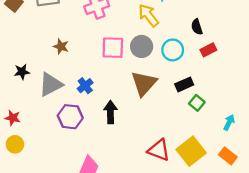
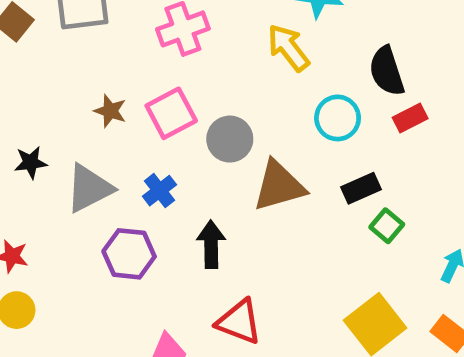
black semicircle: (197, 27) -> (387, 71), size x1.5
gray circle: (142, 46) -> (230, 139), moved
pink square: (113, 48) -> (171, 113), moved, turned -30
brown triangle: (144, 83) -> (279, 186), turned 32
red triangle: (159, 150) -> (239, 322), moved

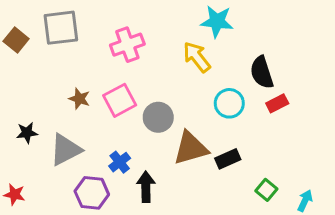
black rectangle: (361, 188) -> (228, 159), moved
blue cross: (159, 191) -> (120, 162), moved
green square: (387, 226) -> (266, 190), moved

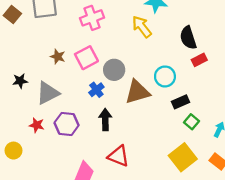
cyan circle: (229, 103) -> (165, 76), moved
black rectangle: (228, 159) -> (180, 102), moved
blue cross: (120, 162) -> (96, 90), moved
red star: (15, 195) -> (37, 125), moved

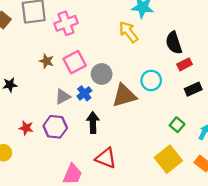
pink cross: (92, 18) -> (66, 23), moved
gray triangle: (48, 93) -> (63, 97), moved, size x0.7
black rectangle: (180, 102) -> (193, 89), moved

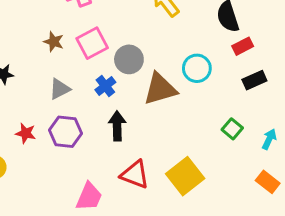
gray triangle: (63, 97) -> (60, 89), moved
yellow square: (168, 159) -> (185, 176), moved

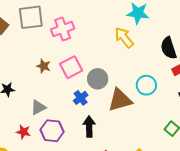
gray triangle: (60, 89) -> (38, 107), moved

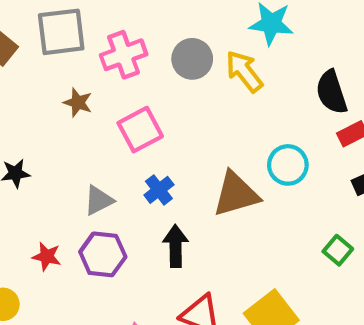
brown star: (44, 66) -> (78, 103), moved
gray circle: (98, 79) -> (192, 59), moved
gray triangle: (38, 107) -> (99, 200), moved

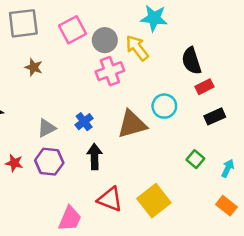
pink cross: (124, 55) -> (110, 71), moved
pink square: (140, 130) -> (72, 30), moved

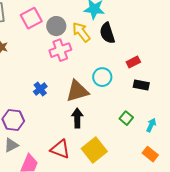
black semicircle: (191, 61) -> (107, 33), moved
black rectangle: (215, 116) -> (141, 85), turned 35
gray triangle: (47, 128) -> (11, 145), moved
black arrow: (94, 157) -> (77, 118), moved

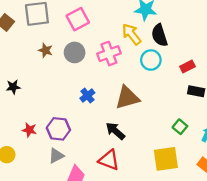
gray circle: (56, 26) -> (75, 52), moved
cyan circle: (102, 77) -> (151, 60), moved
black arrow: (77, 118) -> (115, 131), moved, turned -48
yellow square: (94, 150) -> (166, 159), moved, turned 30

